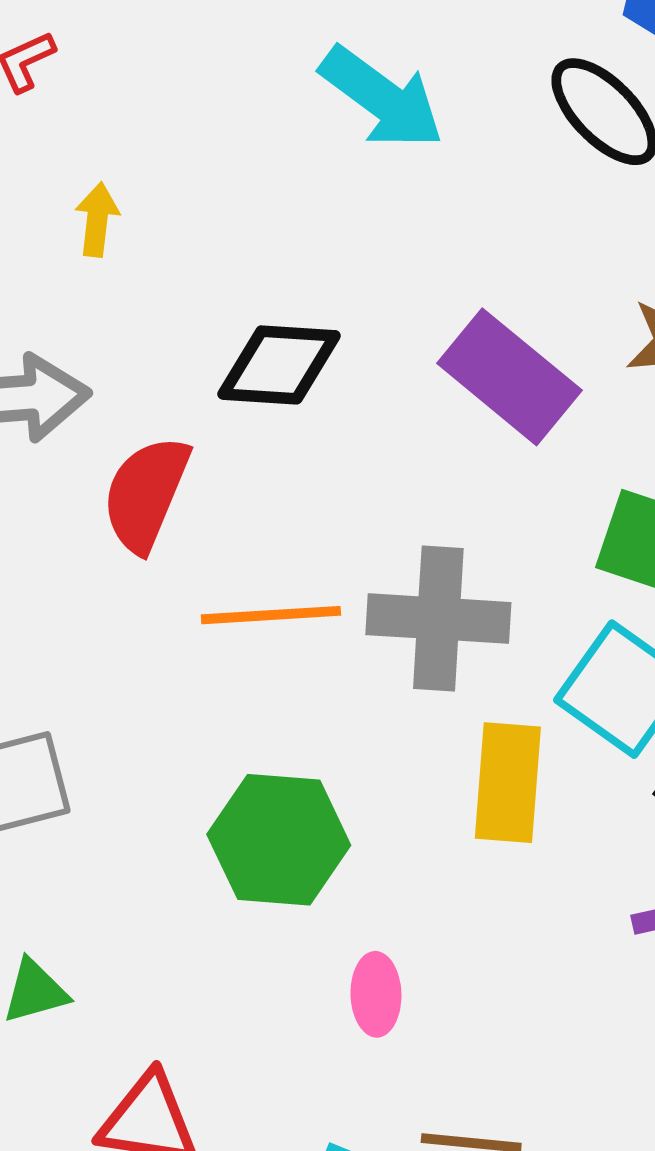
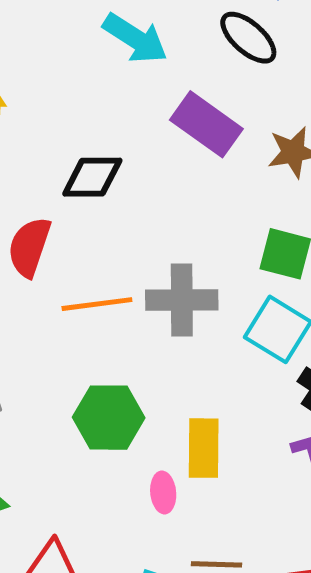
purple rectangle: (509, 377) -> (206, 124), moved
yellow rectangle: (508, 783) -> (204, 448), moved

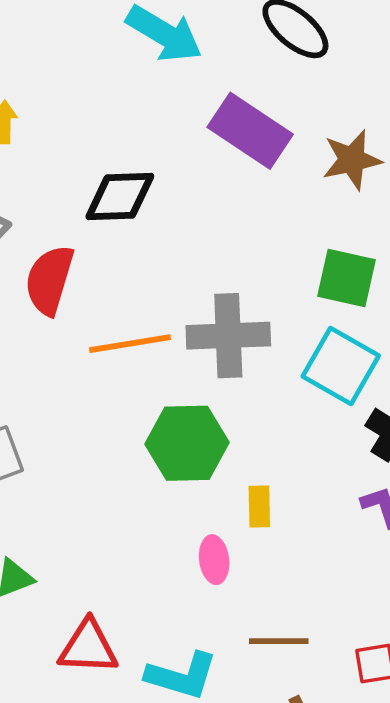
green hexagon: (109, 418) -> (187, 443), moved
yellow rectangle: (204, 448) -> (259, 506), size x0.6

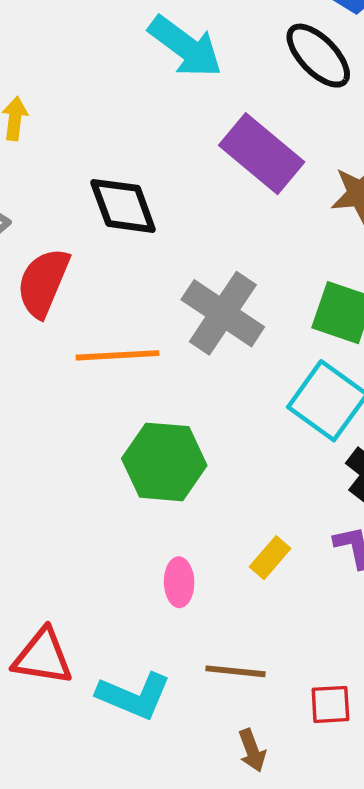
black diamond: (120, 196) -> (123, 206), turned 66
gray cross: (228, 336) -> (223, 313), moved, turned 30
yellow rectangle: (259, 506) -> (270, 558), moved, turned 36

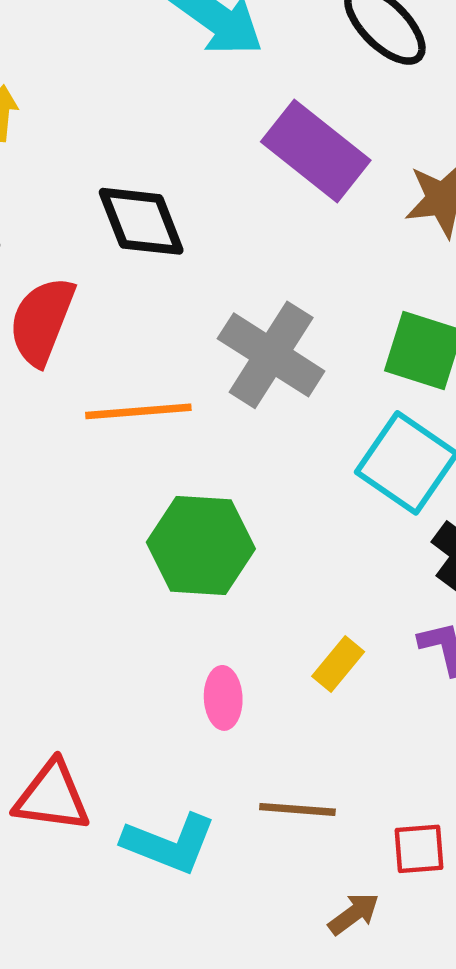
brown arrow: (252, 750) -> (354, 914), moved, turned -105

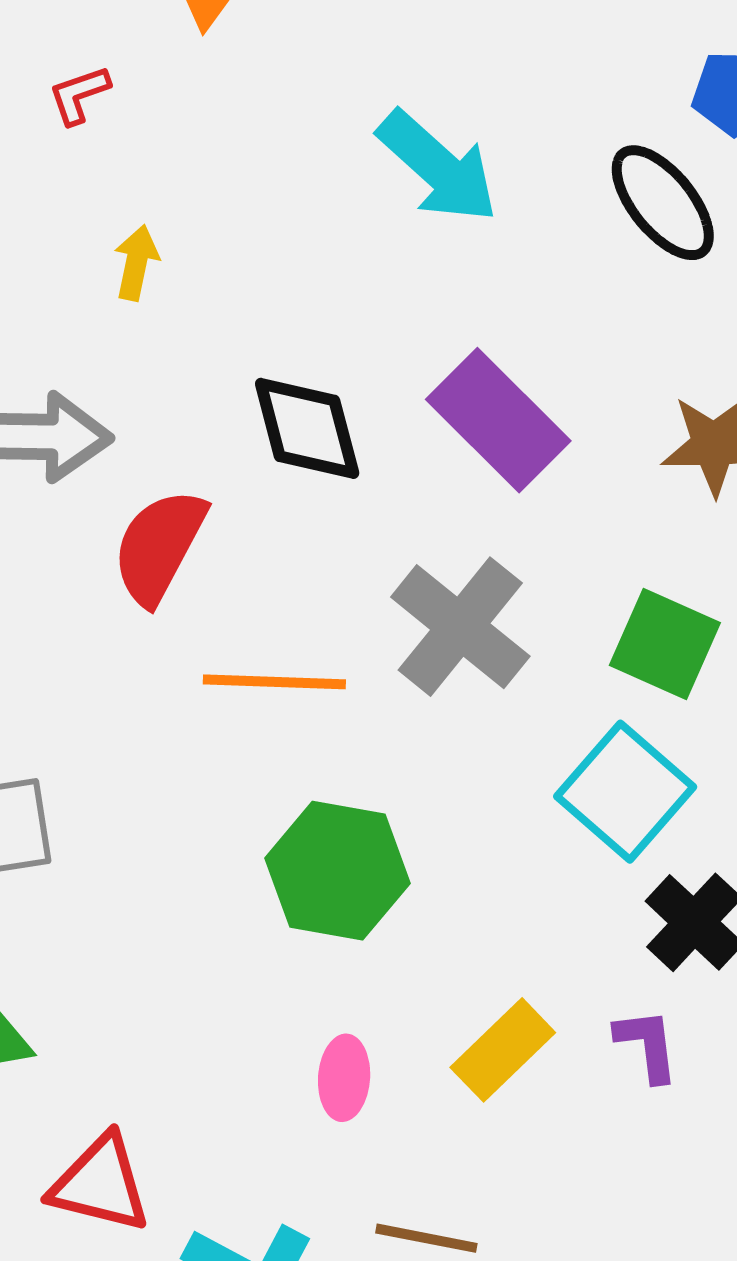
purple rectangle: (316, 151) -> (498, 420), moved
yellow rectangle: (338, 664) -> (503, 1050), size x1.4

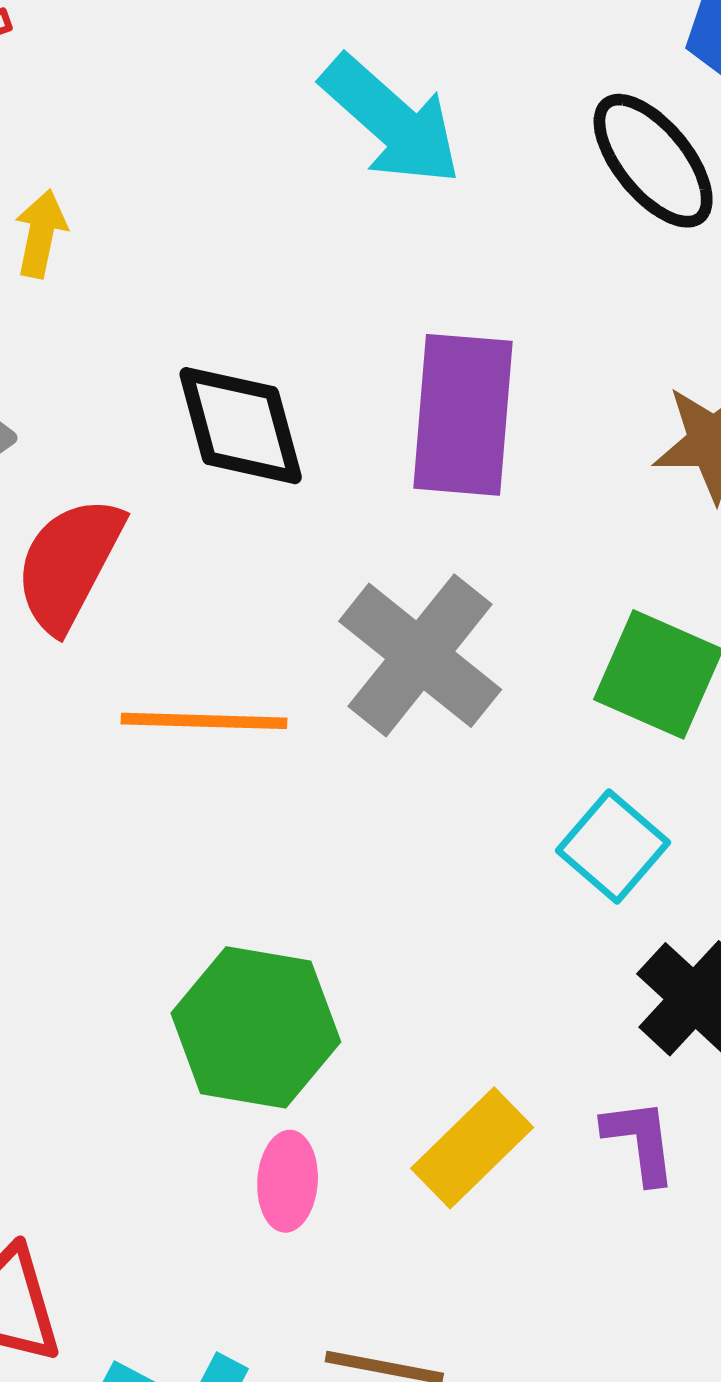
purple rectangle: (498, 420) -> (463, 415), turned 50
cyan square: (625, 792) -> (613, 846), size x0.7
green hexagon: (338, 871) -> (256, 1027), moved

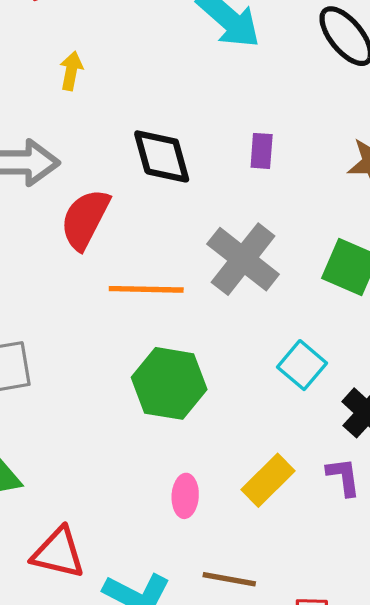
purple rectangle: (463, 415) -> (262, 151), size x0.5
cyan square: (613, 846) -> (302, 365), moved
green hexagon: (256, 1027) -> (169, 383), moved

